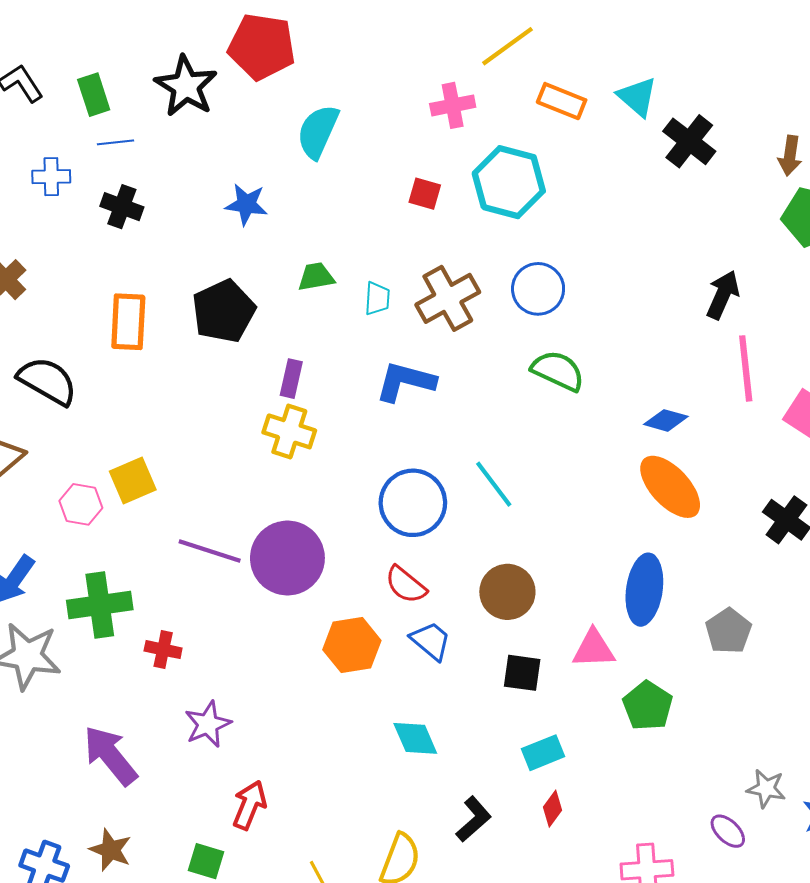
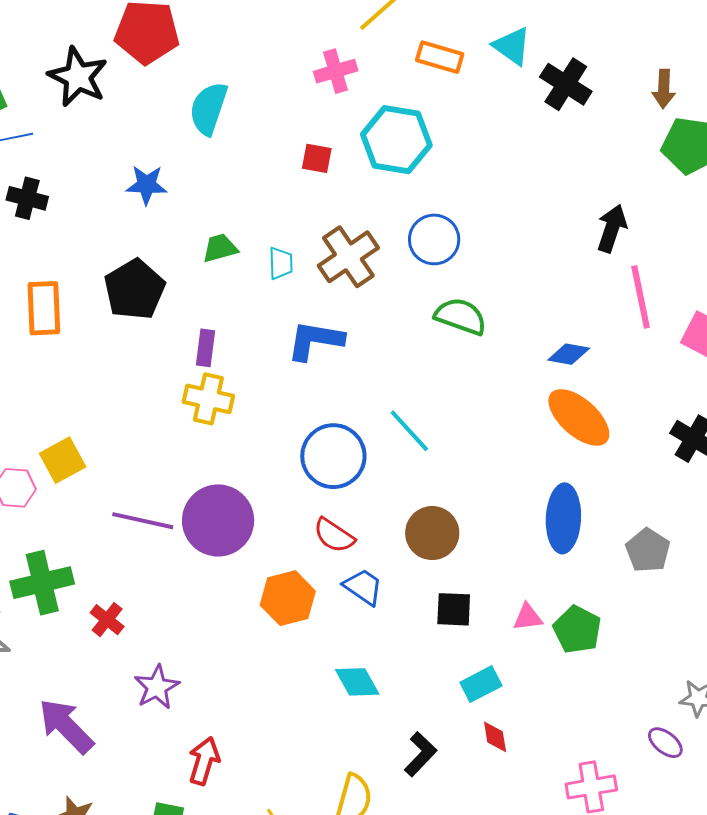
pink triangle: (594, 649) -> (528, 617), moved, size x0.7
red cross: (163, 650) -> (107, 620), turned 32
red diamond: (552, 809) -> (495, 737), turned -40

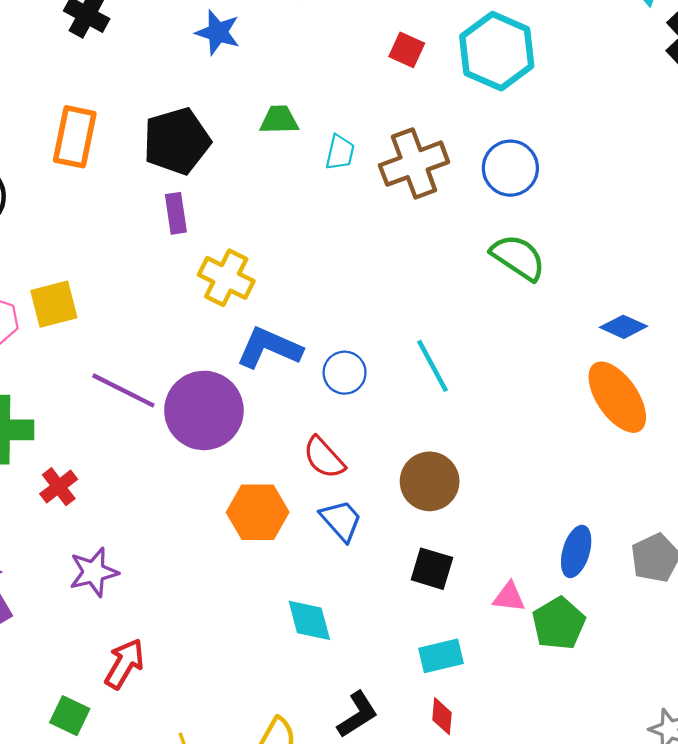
blue L-shape: (315, 340) -> (269, 348), moved
purple rectangle: (205, 348) -> (176, 213), moved, turned -30
blue circle: (333, 456) -> (345, 373), size x0.6
blue ellipse: (563, 518) -> (576, 551), moved, size x0.7

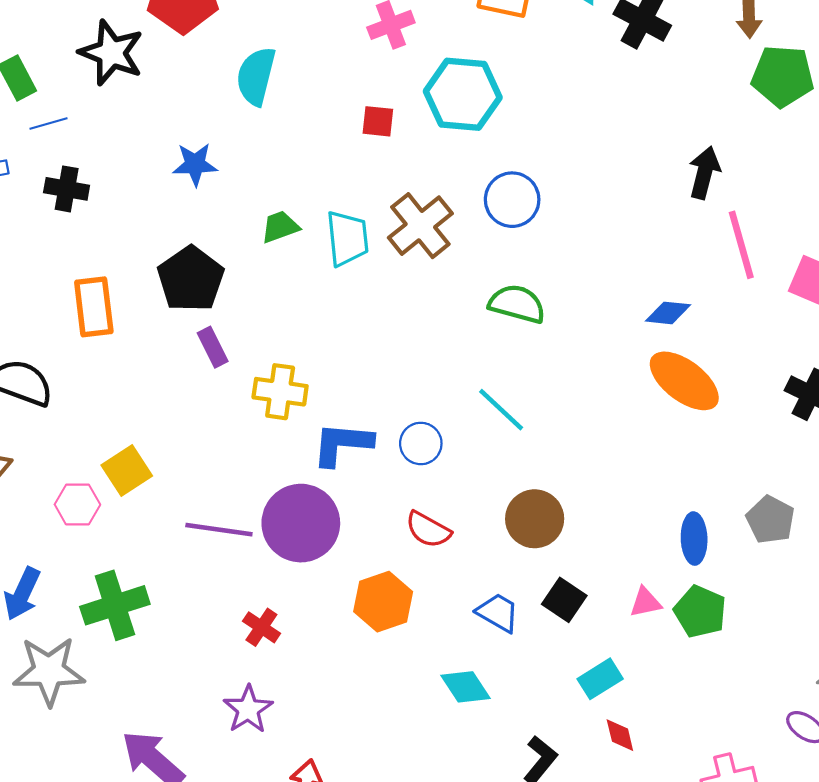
cyan trapezoid: (340, 152) -> (347, 238), size x1.6
green semicircle: (518, 257) -> (517, 304), moved
red cross: (59, 487) -> (261, 627), moved
blue trapezoid: (341, 520) -> (498, 613), moved
black square: (432, 569) -> (564, 600), turned 36

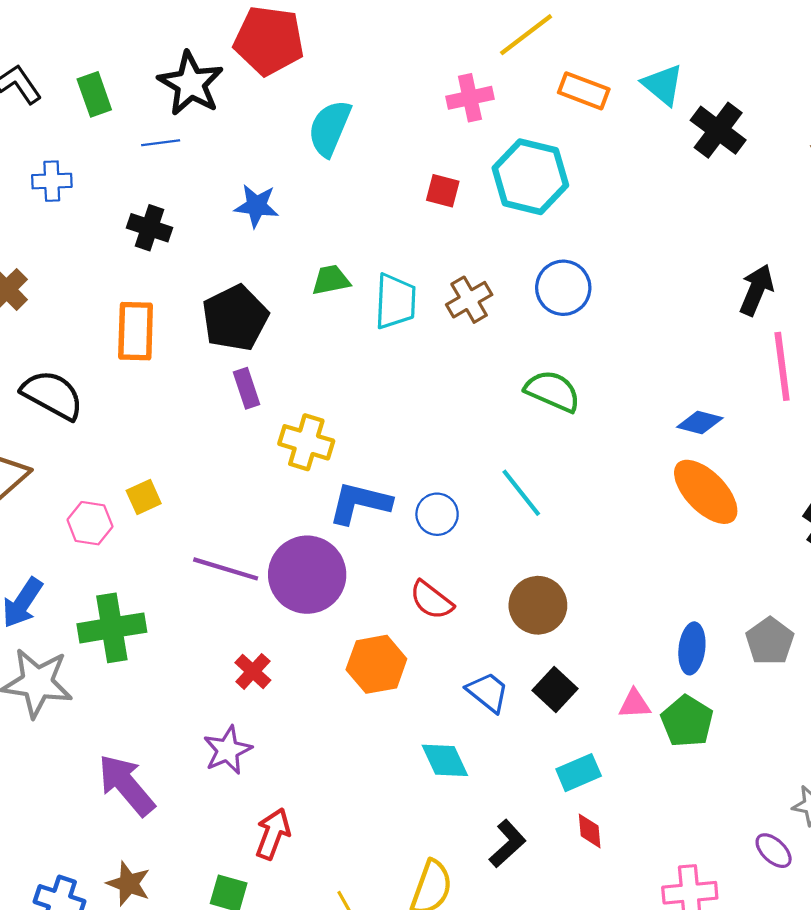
blue line: (49, 123) -> (161, 143), moved
black cross: (67, 189) -> (149, 228), moved
brown cross: (420, 226) -> (469, 300), size x0.7
yellow square: (127, 470) -> (144, 497), size x0.7

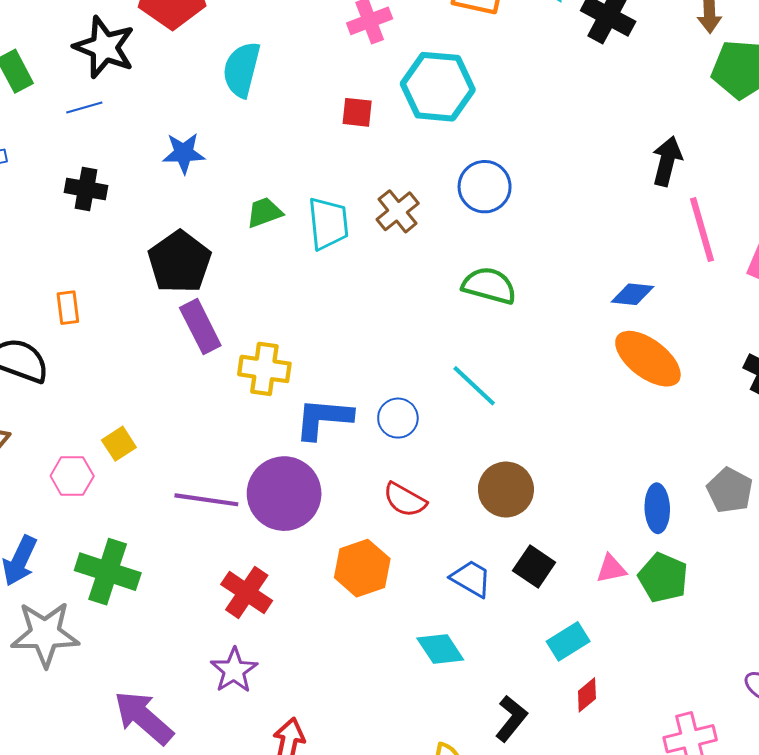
orange rectangle: (136, 331) -> (68, 308), moved, size x0.6
purple rectangle: (246, 388) -> (200, 327), size x1.4
green cross: (112, 628) -> (108, 572), turned 36
red cross: (253, 671) -> (247, 592), size x1.4
red diamond: (590, 831) -> (587, 695), turned 64

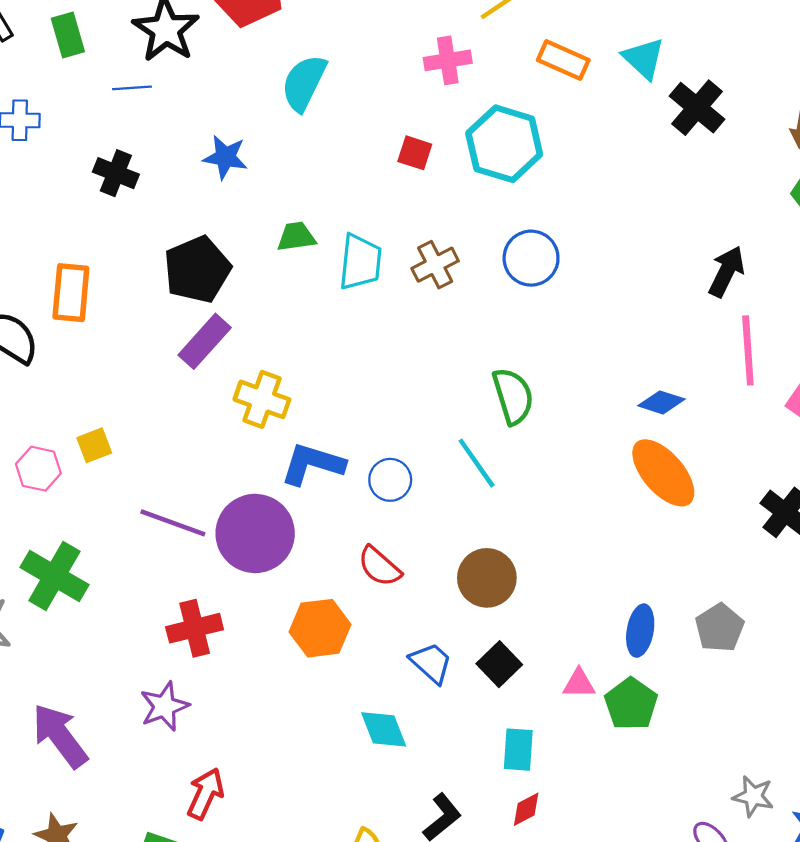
green semicircle: (489, 286) -> (513, 396), moved, turned 46
orange rectangle: (68, 308) -> (71, 293), size x1.6
purple rectangle: (200, 327) -> (205, 341), turned 57
red cross: (247, 592) -> (195, 628), turned 30
cyan rectangle: (568, 641) -> (518, 750), turned -66

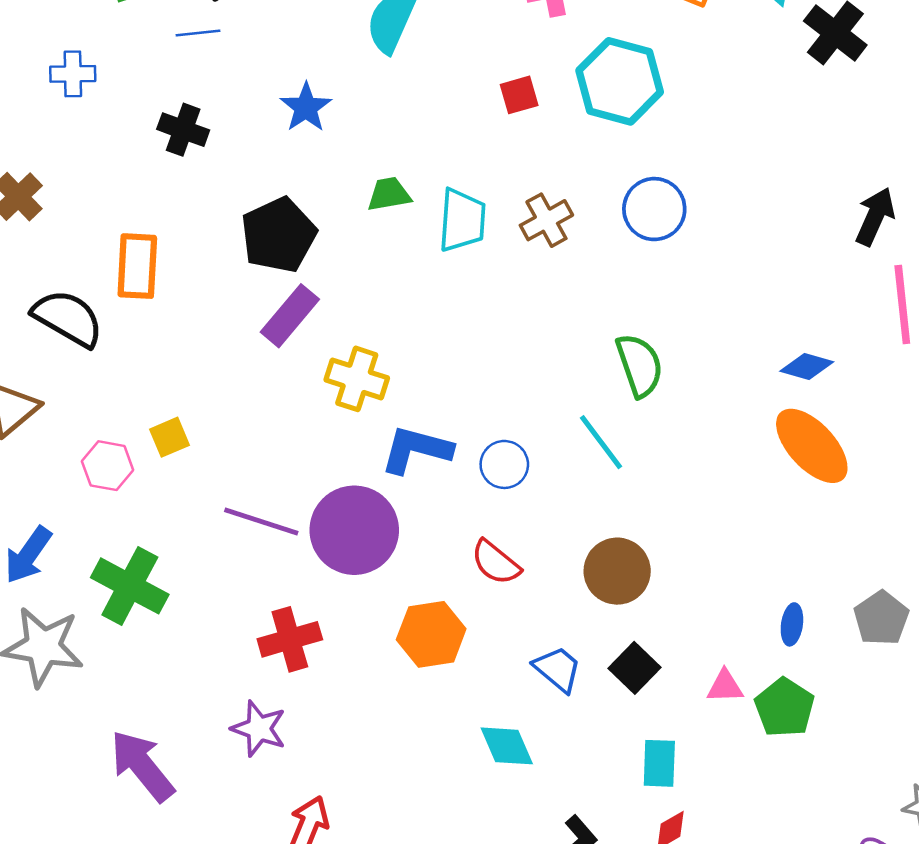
red square: (415, 153) -> (519, 95), turned -32
blue star: (225, 157) -> (306, 107), turned 30
blue ellipse: (640, 631) -> (792, 624), size x0.7
purple star: (164, 706) -> (259, 729), turned -30

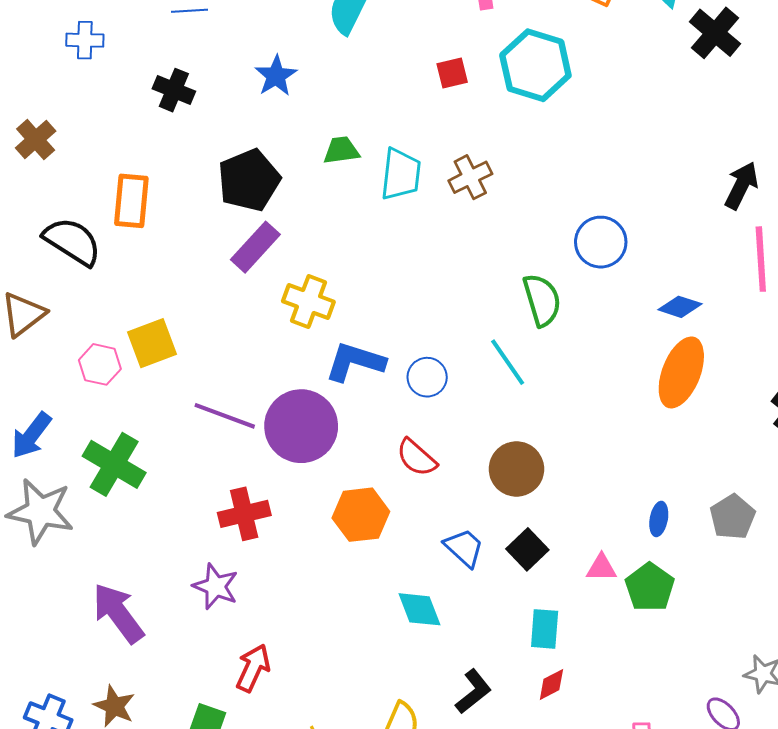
blue circle: (654, 209) -> (601, 242), moved
yellow square: (170, 437) -> (152, 343), size x1.5
orange ellipse: (812, 446) -> (681, 372), turned 62

